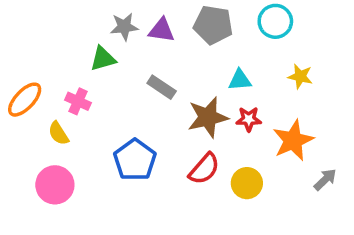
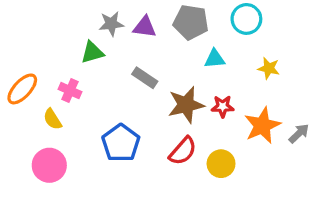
cyan triangle: (240, 80) -> (215, 59), moved
gray arrow: (325, 180) -> (299, 133), moved

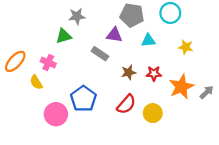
purple triangle: (145, 27) -> (114, 35), moved
brown star: (186, 105) -> (129, 72), size x0.6
pink circle: (49, 165) -> (56, 114), moved

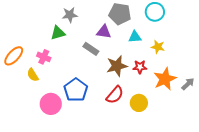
yellow star: (186, 47) -> (158, 47), moved
brown star: (129, 72) -> (117, 66), size x1.5

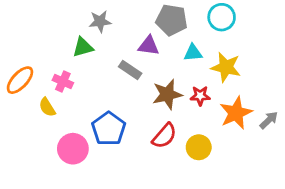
yellow star: (158, 47) -> (226, 67), size x1.5

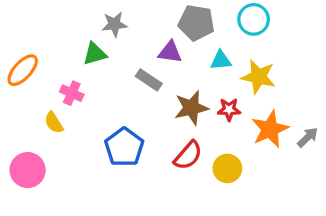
orange ellipse: (20, 80) -> (23, 70), moved
pink circle: (73, 149) -> (28, 170), moved

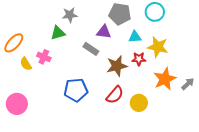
red star: (229, 109) -> (139, 59), moved
yellow semicircle: (54, 123) -> (26, 64), moved
blue pentagon: (124, 147) -> (76, 90), turned 30

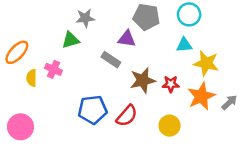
cyan triangle: (135, 37) -> (184, 45), moved
yellow star: (158, 47) -> (206, 63), moved
red star: (139, 59) -> (171, 84), moved
yellow semicircle: (26, 64) -> (32, 78), turned 32
red semicircle: (115, 95) -> (127, 116), moved

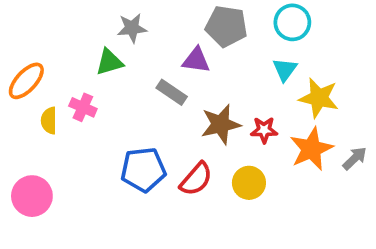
cyan triangle: (184, 45) -> (285, 70), turned -49
yellow circle: (170, 126) -> (249, 183), moved

